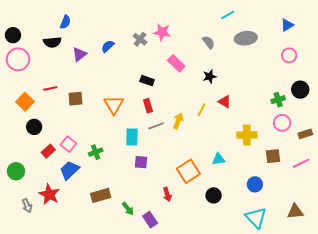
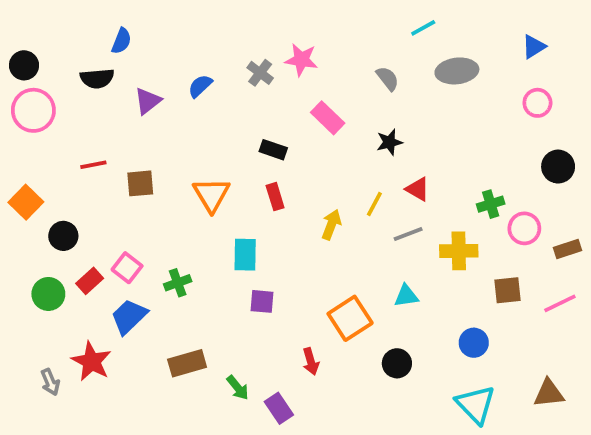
green cross: (278, 100) -> (491, 204), moved
orange square: (25, 102) -> (26, 202), moved
gray line: (156, 126) -> (408, 234), moved
green circle: (16, 171) -> (48, 294), moved

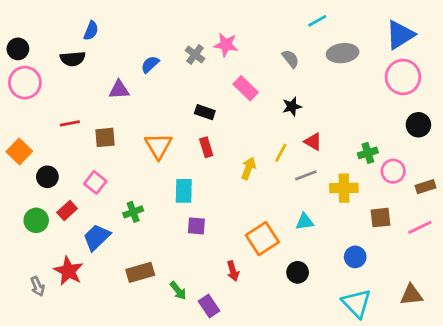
blue triangle: (534, 47) -> (400, 35), size x1.6
purple triangle: (148, 101) -> (119, 90), moved, turned 35
pink circle: (537, 103) -> (403, 77), size x1.6
pink square: (127, 268) -> (95, 182), moved

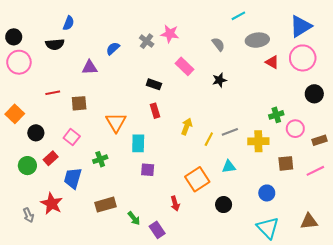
red triangle: (313, 142) -> (272, 62), moved
orange triangle: (158, 146) -> (116, 122), moved
yellow line: (281, 153) -> (209, 139), moved
blue trapezoid: (97, 237) -> (73, 178), turned -30

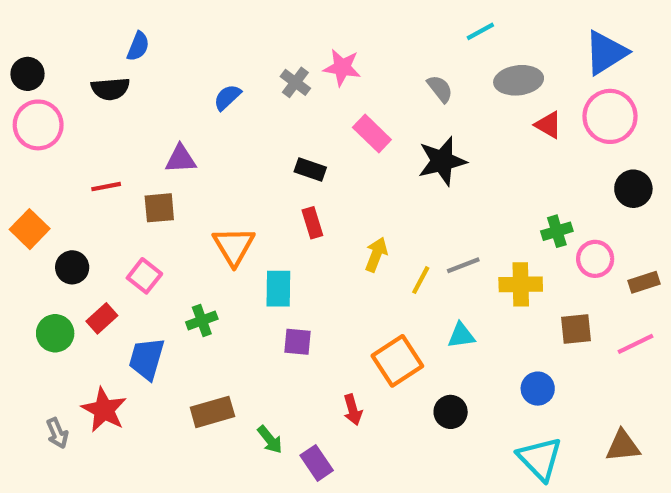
purple triangle: (90, 67) -> (181, 159), moved
black star: (219, 80) -> (442, 161), size x1.6

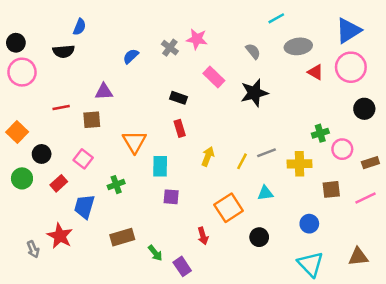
yellow arrow: (376, 255) -> (208, 156), moved
green circle: (55, 333) -> (22, 178), moved

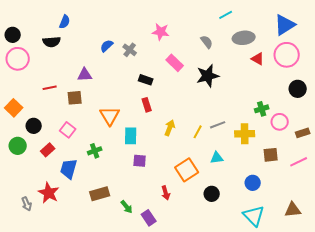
gray cross: (170, 48) -> (130, 50), moved

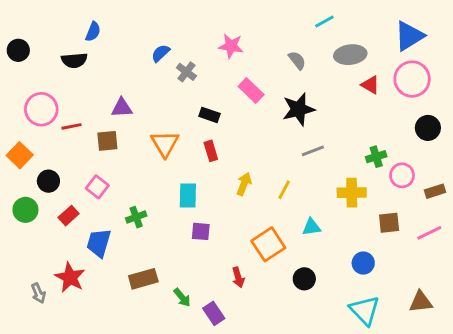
blue semicircle: (107, 46) -> (161, 53), moved
pink circle: (18, 59) -> (41, 109), moved
orange triangle: (110, 116) -> (165, 144), moved
gray line: (218, 125) -> (313, 151), moved

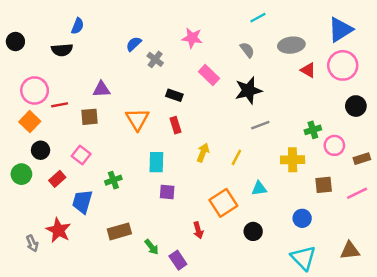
cyan line: (324, 22) -> (258, 18), moved
orange square: (20, 155) -> (30, 122), moved

